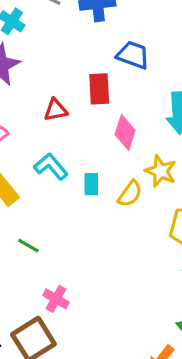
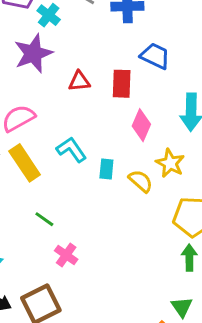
red triangle: (56, 110) -> (79, 81), moved
yellow semicircle: (130, 194) -> (141, 181), turned -90
pink cross: (56, 299) -> (66, 255), moved

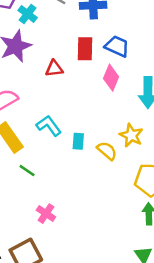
red rectangle: (122, 84) -> (85, 49), moved
pink diamond: (141, 125) -> (111, 78), moved
green line: (44, 219) -> (27, 171), moved

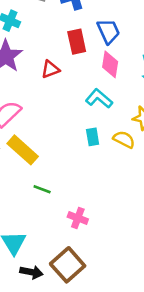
blue trapezoid: (117, 46) -> (108, 31), turned 55
cyan L-shape: (49, 126) -> (99, 98), moved
green line: (27, 171) -> (42, 189), moved

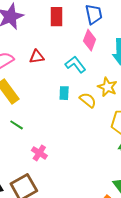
red rectangle: (77, 42) -> (57, 17), moved
red triangle: (50, 69) -> (37, 57), moved

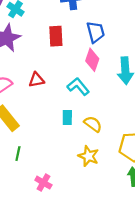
yellow star: (107, 87) -> (88, 156), moved
green line: (17, 125) -> (18, 154), turned 72

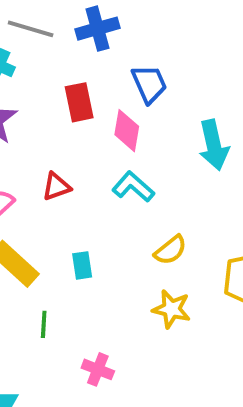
pink diamond: (92, 60) -> (127, 131), moved
cyan rectangle: (67, 117) -> (82, 265), moved
yellow semicircle: (93, 124) -> (170, 250), turned 114

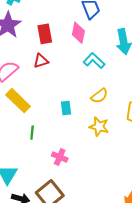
red rectangle: (79, 102) -> (45, 34), moved
cyan L-shape: (133, 187) -> (94, 61), moved
cyan rectangle: (82, 265) -> (66, 108), moved

